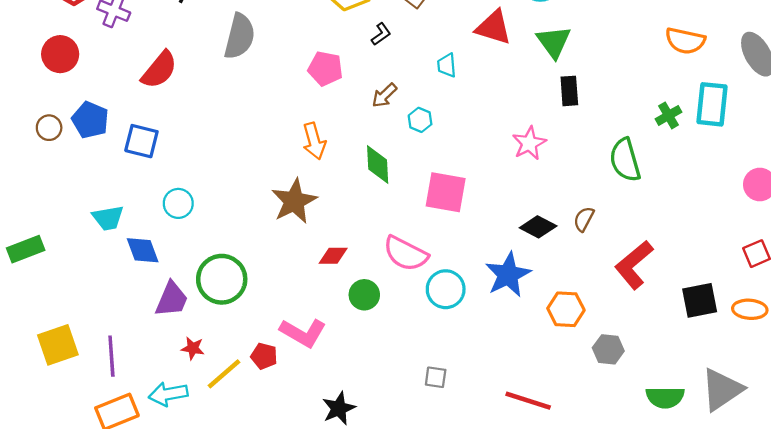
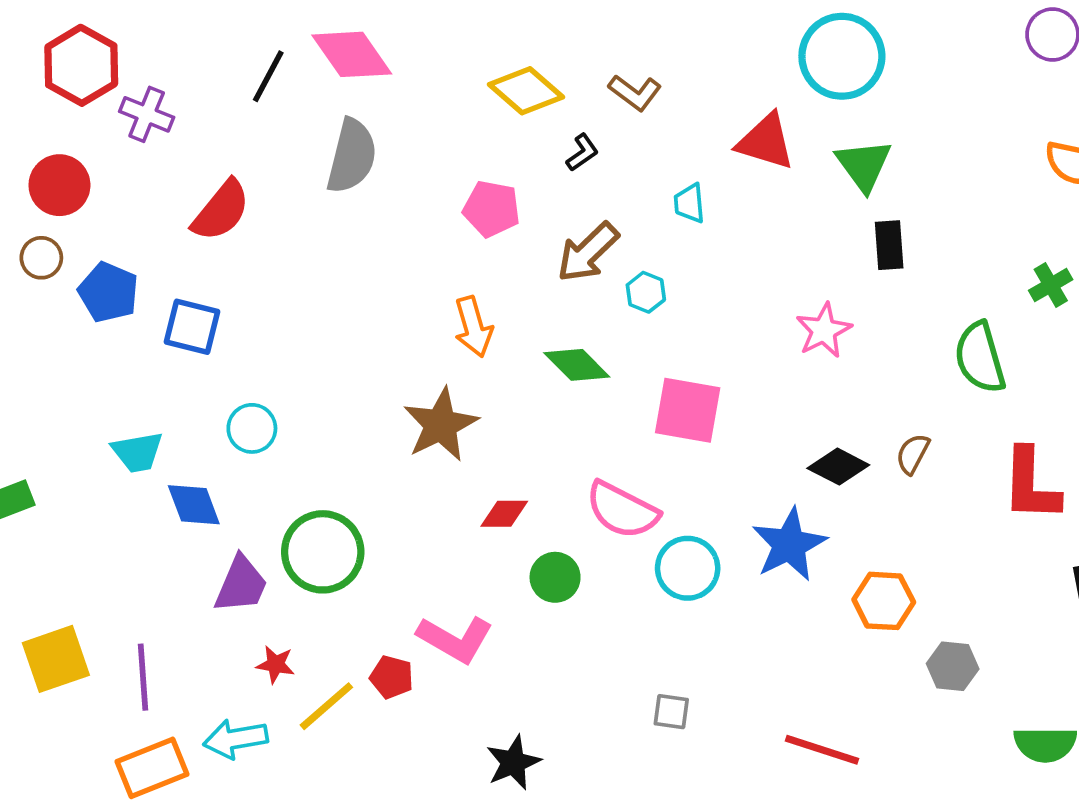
brown arrow: (384, 95) -> (588, 252), size x1.5
brown circle: (49, 128) -> (41, 258), moved
green diamond: (378, 164) -> (577, 365), turned -42
red L-shape: (634, 265) -> (1031, 485), moved, turned -48

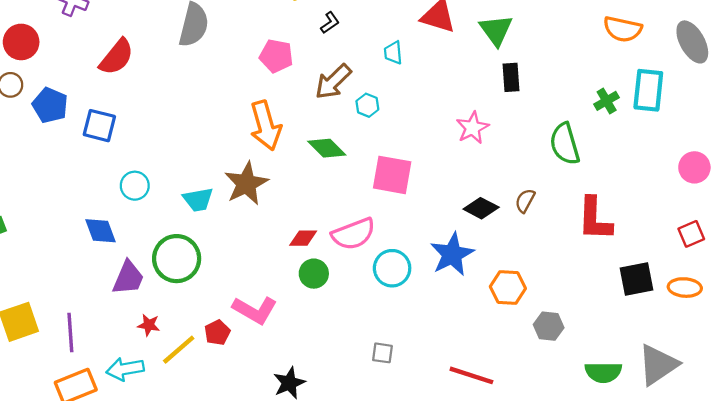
orange arrow: (473, 327) -> (266, 126), size x1.4
cyan trapezoid: (138, 452) -> (198, 200), moved
pink semicircle: (622, 510) -> (353, 234), turned -48
red diamond: (504, 514) -> (303, 238), moved
red pentagon: (392, 677) -> (217, 333), turned 30

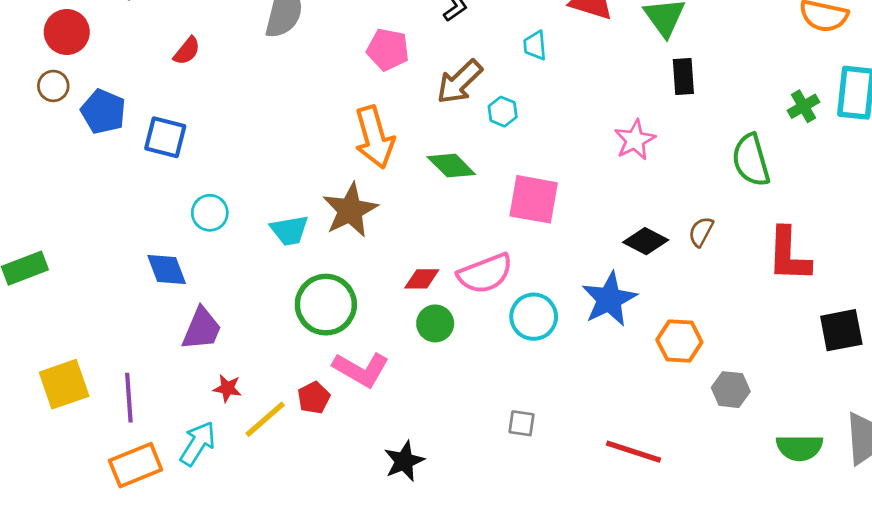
red semicircle: (117, 57) -> (187, 51), size x0.6
green circle: (177, 259) -> (326, 305), moved
cyan arrow: (125, 369) -> (198, 444), turned 132

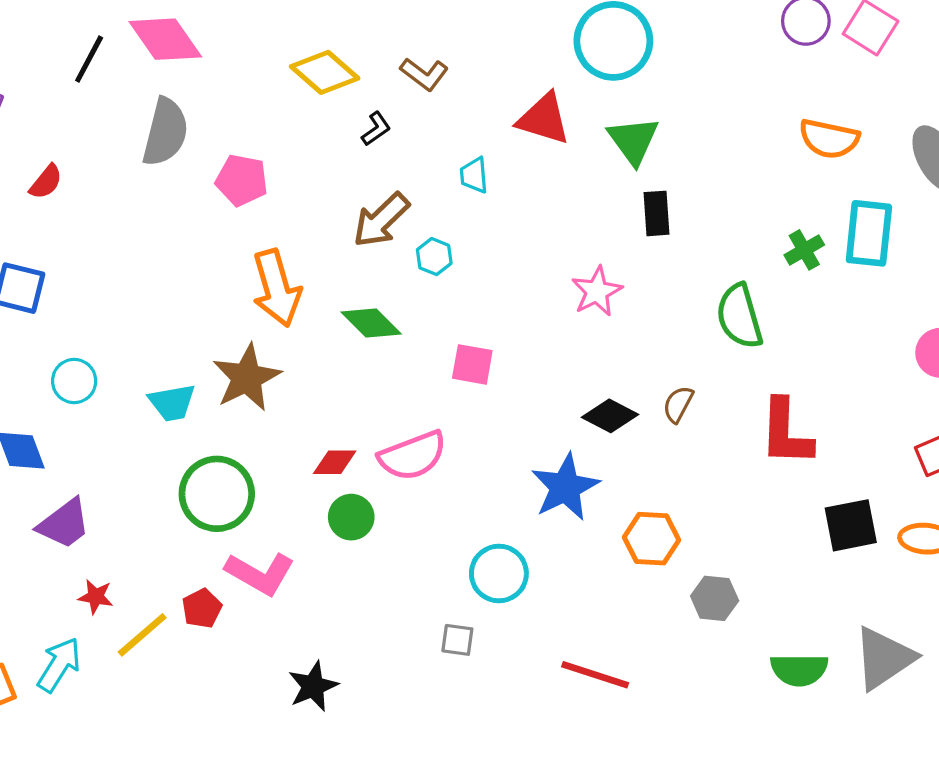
pink pentagon: (388, 50) -> (242, 180), moved
pink square: (534, 199) -> (472, 364), size x0.7
cyan circle: (534, 317) -> (499, 573), moved
purple trapezoid: (202, 329) -> (64, 524), turned 30

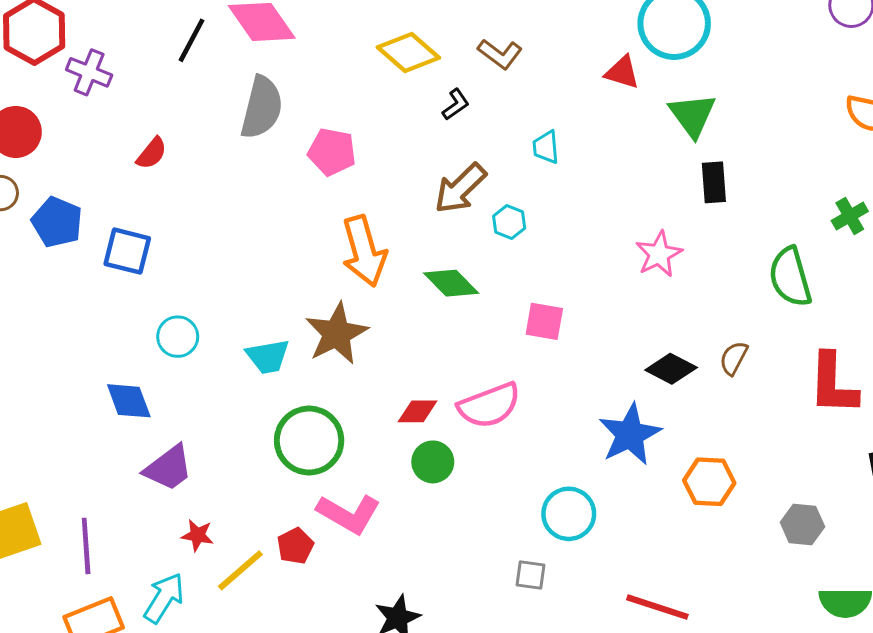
red triangle: (544, 119) -> (622, 72), moved, size x0.7
gray hexagon: (715, 598) -> (802, 525), moved

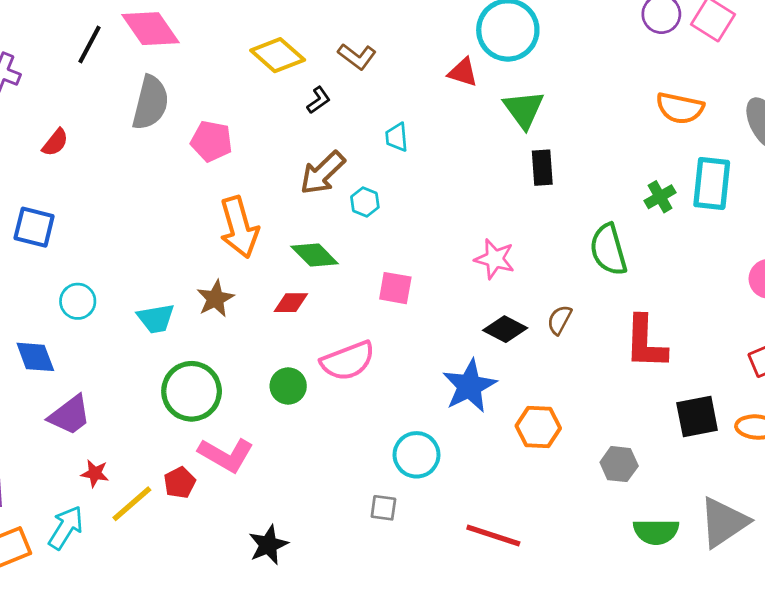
pink star: (659, 254) -> (495, 259), moved, turned -30
brown star: (337, 334) -> (215, 299), size x0.7
red diamond: (418, 411) -> (291, 303), moved
green circle: (433, 462) -> (288, 386), moved

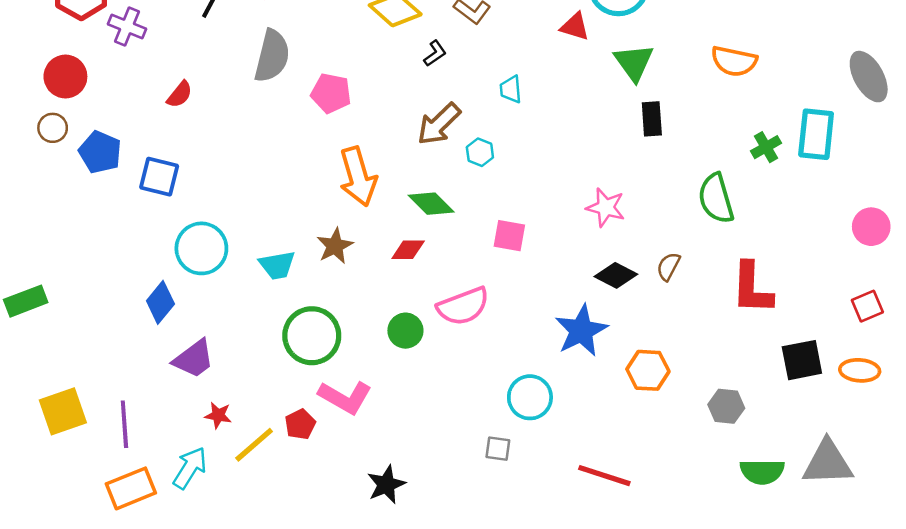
orange semicircle: (680, 108) -> (734, 61), moved
cyan circle: (78, 301) -> (201, 248), size x1.5
blue diamond: (35, 357) -> (160, 302), turned 60
gray triangle: (724, 522) -> (828, 463), turned 32

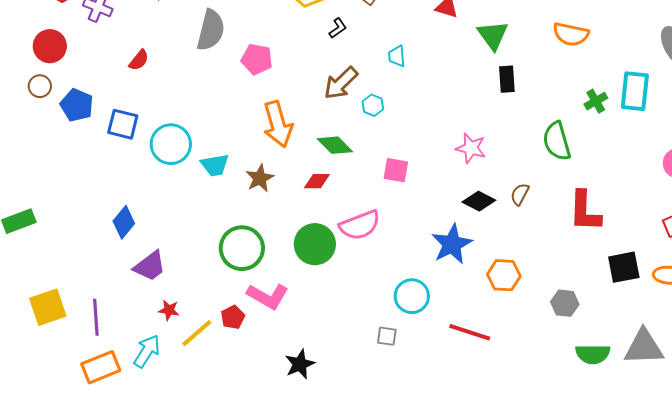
cyan circle: (201, 248) -> (171, 144), moved
cyan trapezoid: (277, 265) -> (215, 165), moved
green circle: (405, 331) -> (315, 244), size x1.5
red line: (604, 476) -> (470, 332), moved

